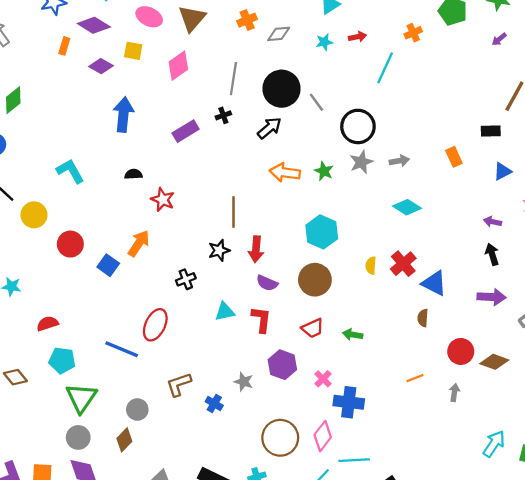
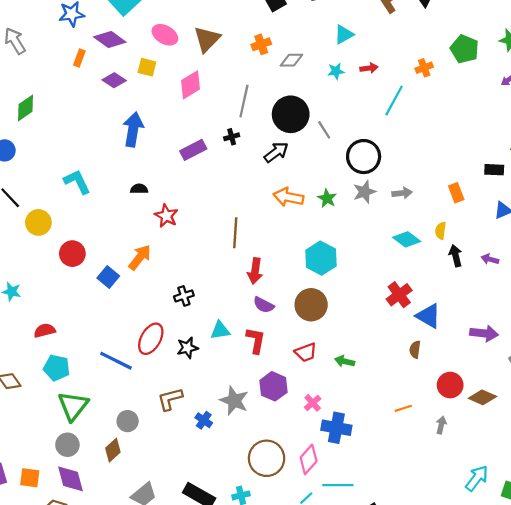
black star: (219, 250) -> (187, 348), moved
black arrow: (492, 254) -> (456, 256), moved
yellow semicircle: (371, 266) -> (441, 231), moved
gray star: (244, 382) -> (234, 401), size x1.5

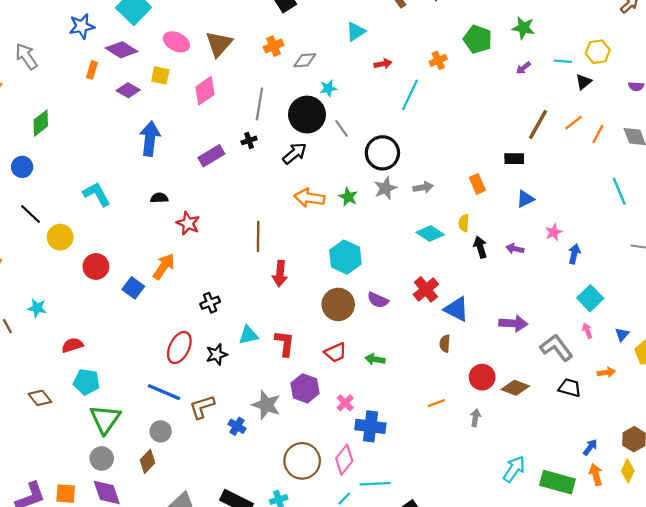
cyan star: (336, 71) -> (328, 88), moved
purple semicircle: (264, 305) -> (378, 300), moved
blue line: (116, 361) -> (164, 392), moved

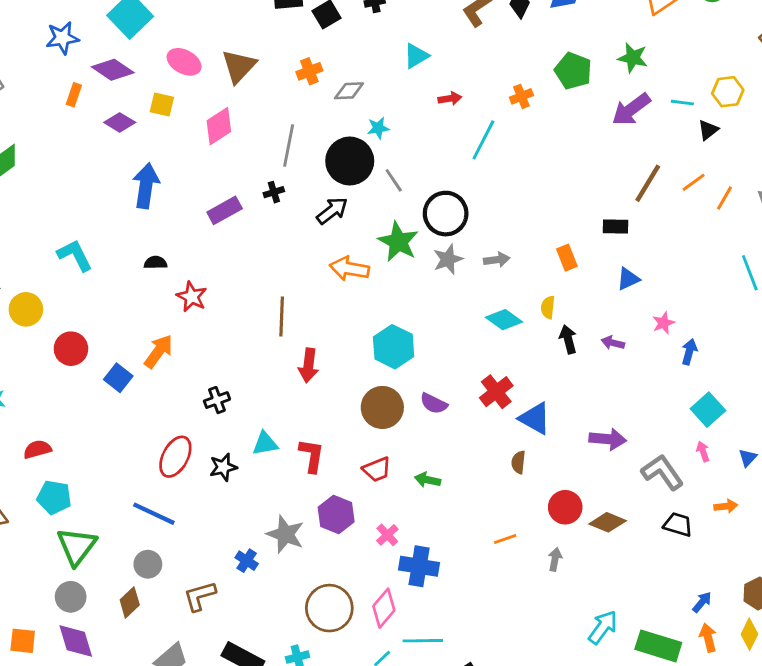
purple arrow: (523, 68) -> (631, 109), size x2.0
green star: (348, 197) -> (398, 242), moved, size x1.6
brown L-shape: (202, 407) -> (200, 596), moved

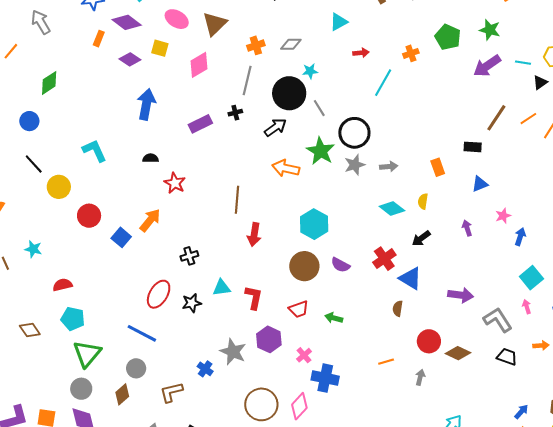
orange cross: (309, 71) -> (256, 45), moved
black arrow: (568, 339) -> (421, 238), moved, turned -114
purple arrow: (613, 343) -> (467, 228), turned 56

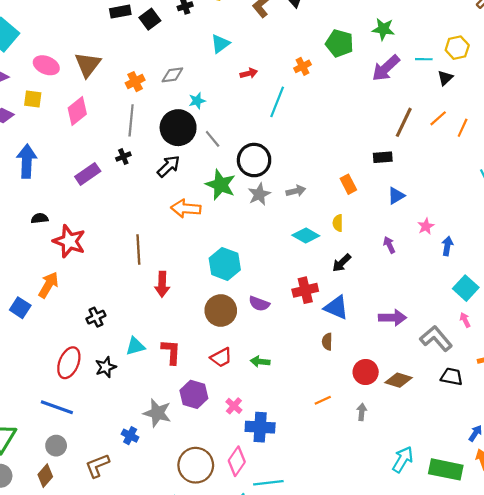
red star: (175, 183) -> (69, 241), size x1.4
red cross: (384, 259) -> (305, 290), turned 30

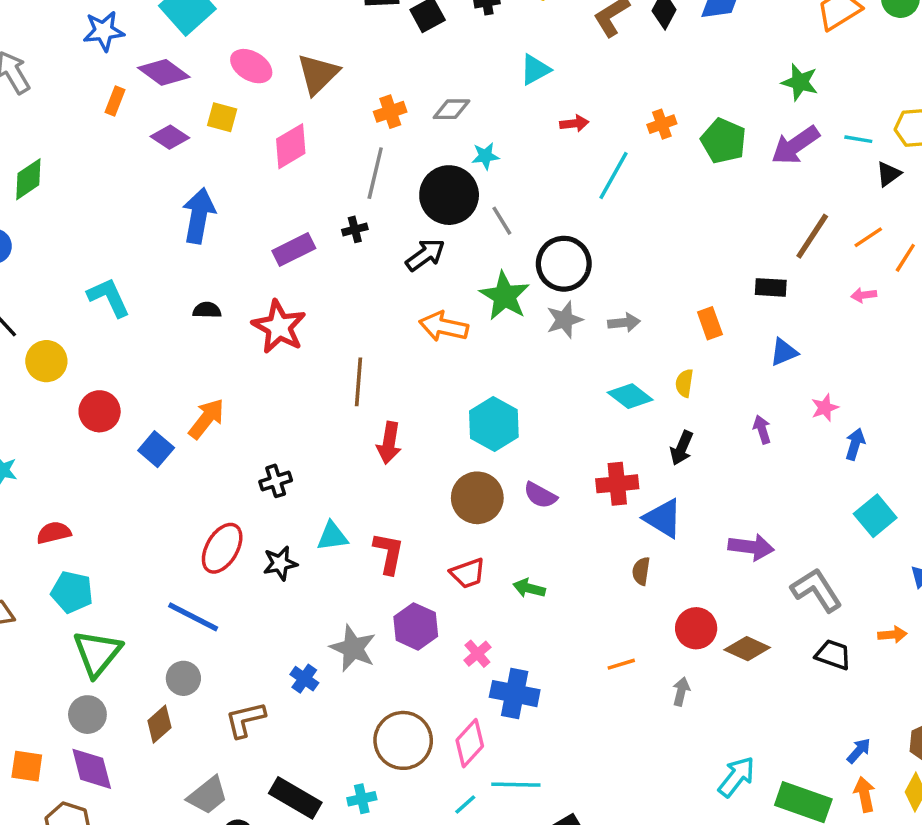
green pentagon: (339, 43) -> (723, 141), moved
red star: (69, 241) -> (279, 327), moved
black arrow: (342, 263) -> (682, 448), turned -30
pink arrow: (465, 320) -> (864, 295), moved, turned -80

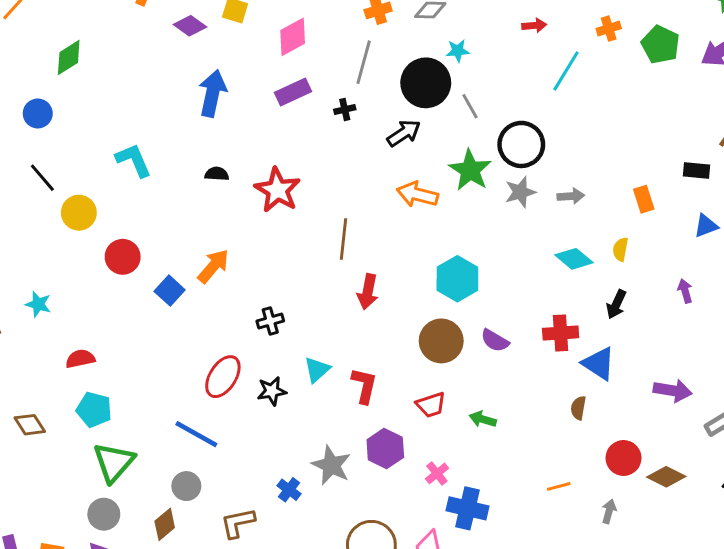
purple rectangle: (294, 249) -> (293, 92), moved
cyan triangle: (332, 536) -> (317, 370), turned -36

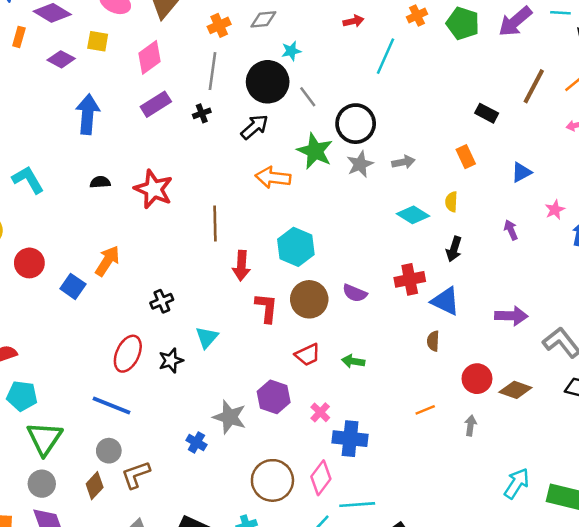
black rectangle: (697, 170) -> (487, 113), moved, turned 30
cyan hexagon: (457, 279) -> (296, 247), moved
red L-shape: (364, 386) -> (267, 308), moved
brown L-shape: (238, 523) -> (136, 475), moved

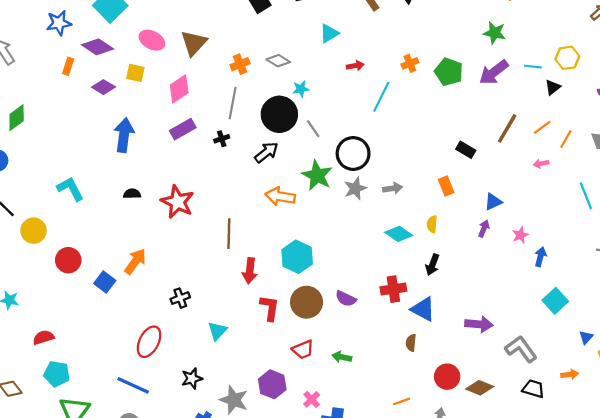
gray diamond: (263, 19) -> (278, 61), turned 35
purple arrow: (511, 230) -> (484, 229), moved, turned 42
black star: (171, 361) -> (192, 378), moved

